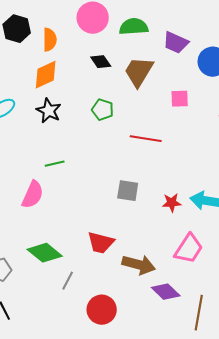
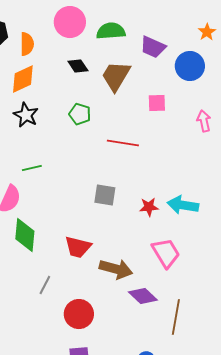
pink trapezoid: (189, 249) -> (166, 253), turned -64
green diamond: (45, 253) -> (25, 235), moved, turned 56

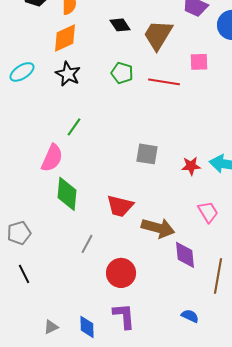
red line: (123, 143) -> (164, 82), moved
green line: (32, 168) -> (74, 127), turned -42
pink trapezoid: (166, 253) -> (208, 212), size x0.7
purple diamond: (143, 296) -> (185, 255), turned 40

